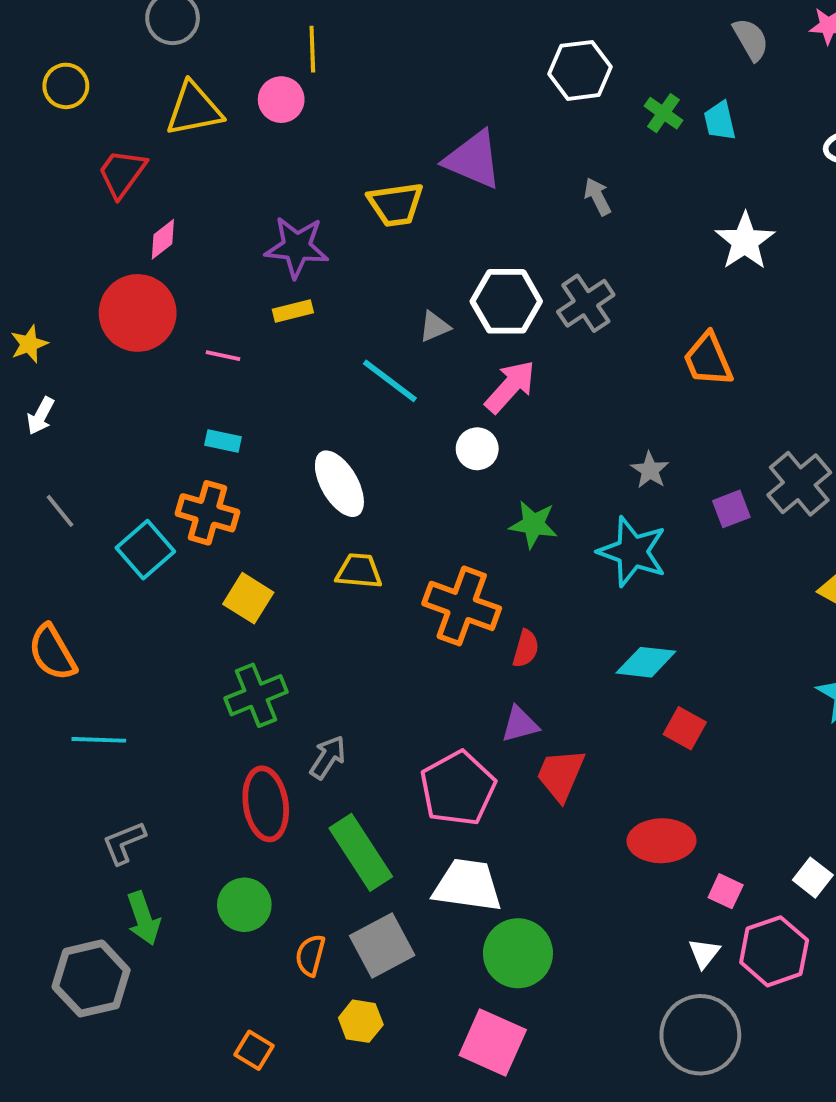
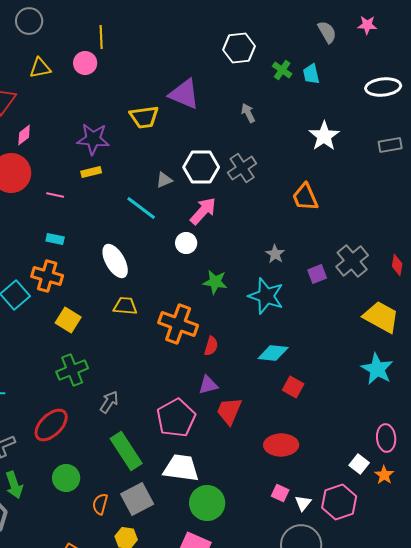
yellow triangle: (194, 109) -> (40, 68), size x0.7
red ellipse: (266, 804) -> (51, 425), moved, turned 54
pink square: (726, 891) -> (280, 493), moved

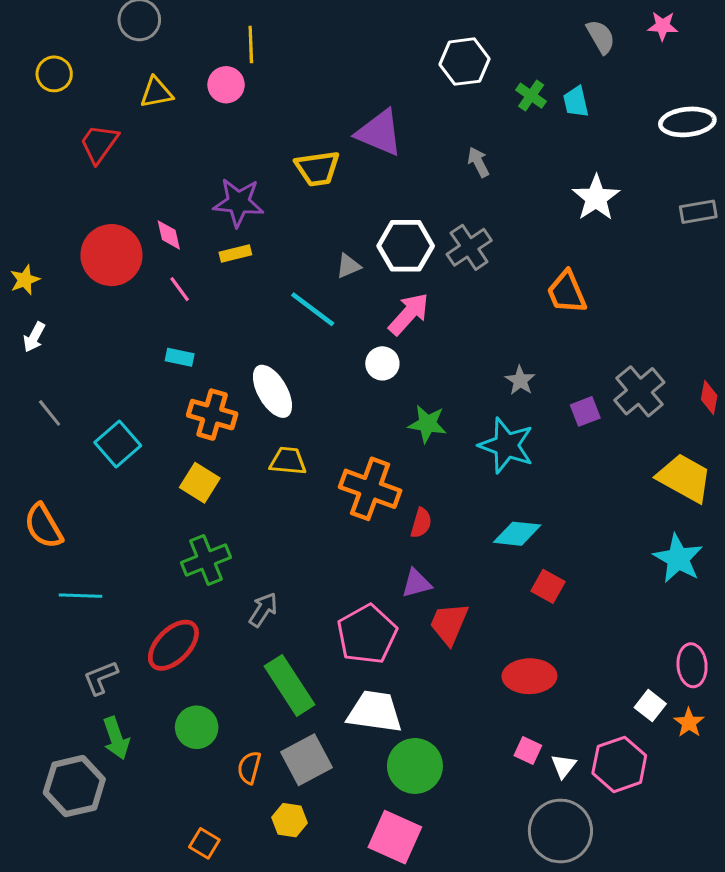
pink diamond: (24, 135) -> (169, 235), moved, turned -65
pink line: (55, 195) -> (180, 289), turned 42
orange cross: (47, 276) -> (212, 415), moved

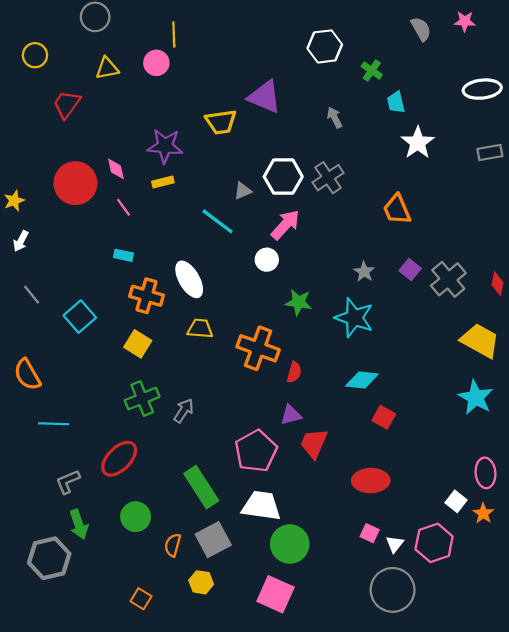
cyan trapezoid: (576, 102) -> (396, 102), moved
purple square: (585, 411) -> (410, 270), moved, turned -30
gray arrow: (263, 610) -> (184, 411), moved

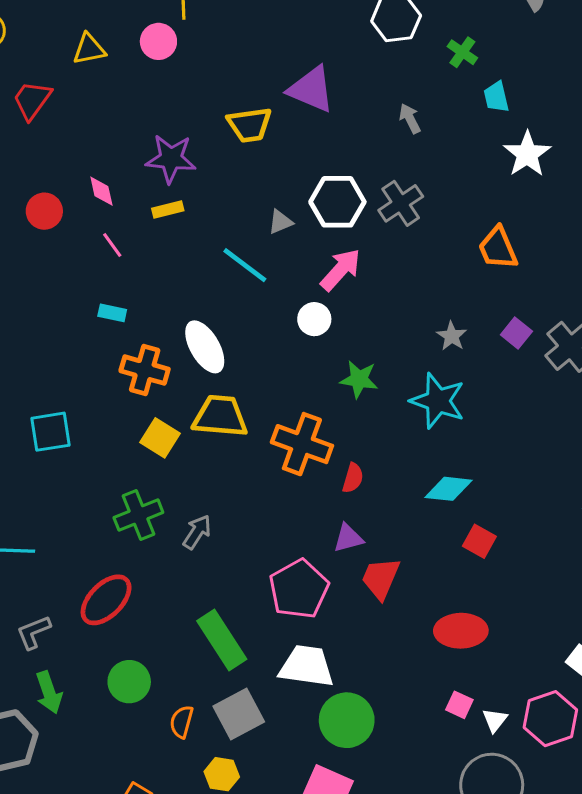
red circle: (75, 183) -> (44, 211), size x0.6
cyan square: (80, 317) -> (50, 432), moved, turned 32
yellow trapezoid: (200, 329) -> (220, 416), size x1.5
yellow square: (138, 344) -> (160, 438), moved

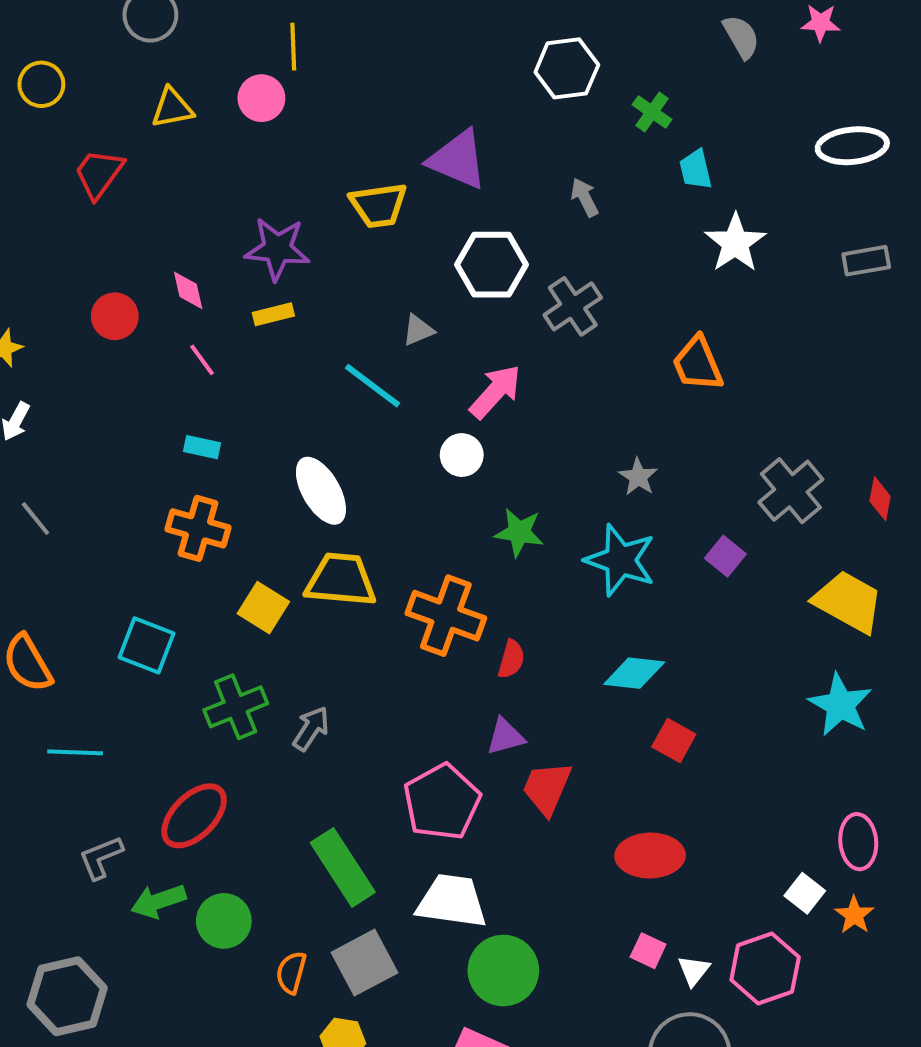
white hexagon: (337, 202) -> (491, 265), moved
purple square: (516, 333) -> (725, 556), moved
orange cross: (145, 370) -> (198, 528), moved
cyan square: (50, 432) -> (146, 645), moved, turned 30
green arrow: (49, 692) -> (158, 901), moved, turned 90

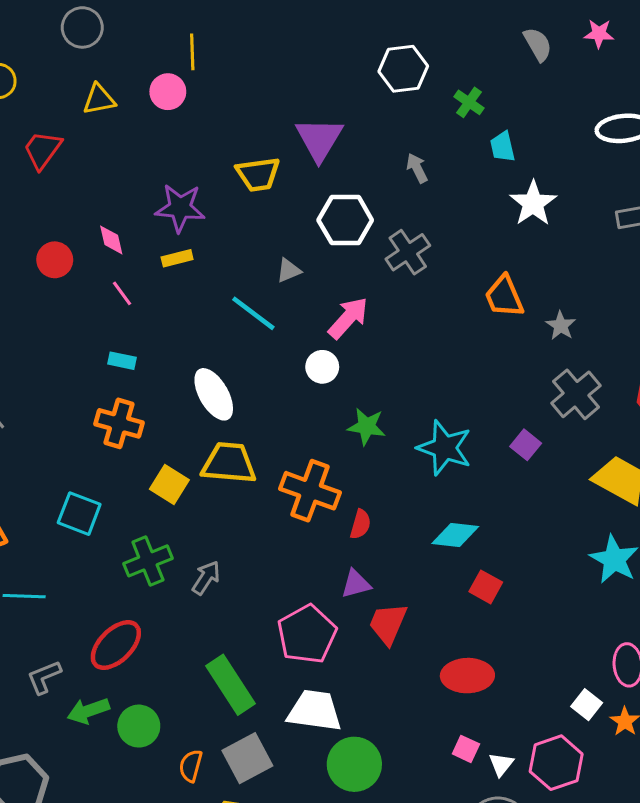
purple triangle: (458, 160) -> (319, 139), turned 38
gray star: (638, 477) -> (561, 326), moved

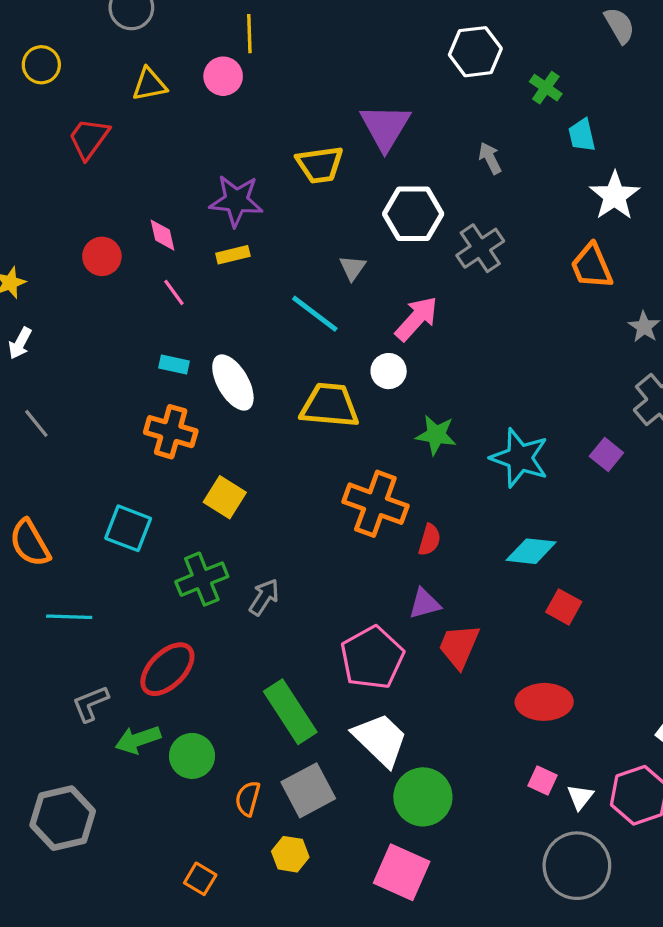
gray triangle: (289, 271) -> (353, 268), turned -32
orange trapezoid: (504, 297) -> (592, 266), moved
white ellipse: (214, 394) -> (233, 383), moved
yellow trapezoid: (229, 463) -> (330, 405), moved
white trapezoid: (315, 711) -> (380, 740), turned 36

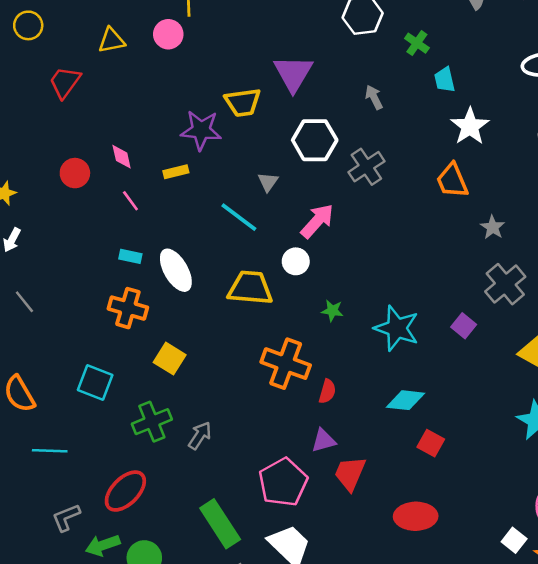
purple star: (236, 201) -> (201, 130), moved
green star: (436, 435) -> (332, 311), size x0.7

